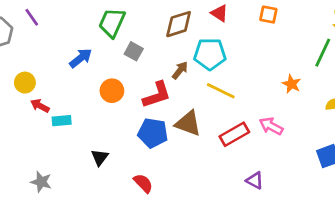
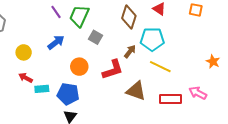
purple line: (32, 17) -> (56, 12), moved
brown diamond: (179, 24) -> (129, 17), turned -55
yellow circle: (25, 83) -> (24, 52), moved
blue pentagon: (153, 133) -> (68, 94), moved
red rectangle: (234, 134) -> (170, 99), turned 30

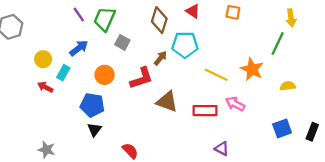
orange star: (213, 62) -> (252, 69), size x1.5
yellow line: (160, 67) -> (216, 75), moved
cyan rectangle: (42, 89) -> (63, 73), moved, turned -56

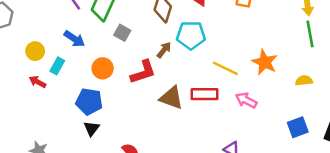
green line: (278, 44) -> (310, 34), moved, turned -35
blue arrow: (79, 48) -> (74, 39), turned 72
red rectangle: (205, 111) -> (204, 94), moved

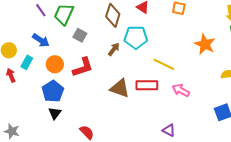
orange star: (265, 62) -> (205, 44), moved
orange circle: (103, 68) -> (55, 64), moved
red L-shape: (143, 72) -> (83, 67), moved
red arrow: (38, 82) -> (11, 75), turned 40
blue pentagon: (89, 101) -> (53, 91), turned 30

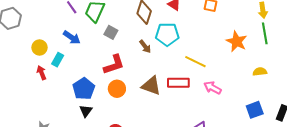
brown arrow: (114, 49) -> (145, 46), turned 104
orange circle: (55, 64) -> (117, 89), moved

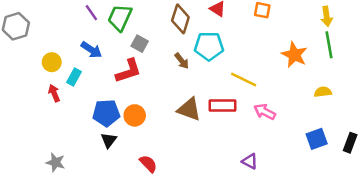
red L-shape: (114, 65) -> (128, 71), moved
blue pentagon: (84, 89) -> (106, 113), turned 30
orange circle: (117, 89) -> (135, 115), moved

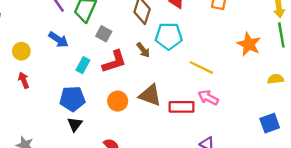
red L-shape: (128, 71) -> (114, 62), moved
cyan rectangle: (74, 77) -> (83, 65), moved
red rectangle: (223, 106) -> (182, 107), moved
pink arrow: (265, 112) -> (208, 98), moved
orange circle: (135, 115) -> (118, 101), moved

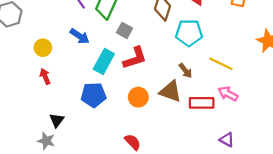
brown arrow: (143, 50) -> (185, 71), moved
cyan rectangle: (83, 65) -> (104, 61), size x1.5
black triangle: (75, 124) -> (57, 120), moved

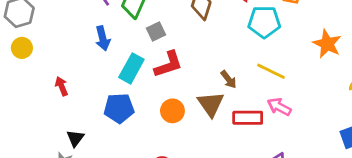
gray square: (124, 30) -> (156, 31), turned 35
cyan pentagon: (189, 33) -> (264, 22), moved
blue arrow: (80, 36) -> (103, 38), turned 42
yellow circle: (43, 48) -> (22, 48), moved
brown triangle: (170, 91) -> (211, 104), turned 35

